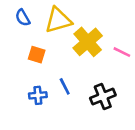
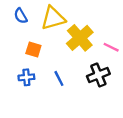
blue cross: (38, 95) -> (26, 77), moved
black cross: (103, 97) -> (98, 75), moved

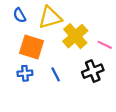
orange square: (33, 49) -> (31, 47), size x1.6

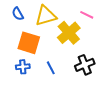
pink line: (105, 45) -> (87, 15), moved

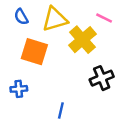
blue cross: (23, 67) -> (19, 89), moved
blue line: (51, 68) -> (61, 111), moved, turned 40

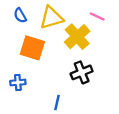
black cross: (102, 78) -> (82, 72), moved

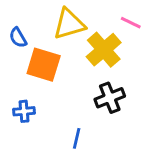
blue semicircle: (20, 15) -> (18, 38), moved

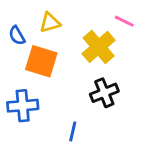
yellow triangle: (69, 24) -> (50, 23), moved, size x0.7
blue cross: (24, 111) -> (23, 106), size x1.5

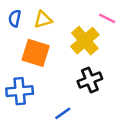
blue semicircle: (17, 35) -> (15, 18), moved, turned 42
blue line: (73, 131) -> (63, 113), turned 42

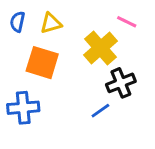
black cross: (90, 80) -> (121, 83), moved
blue line: (63, 113) -> (100, 111), moved

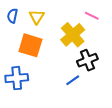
yellow triangle: (51, 23) -> (37, 17), turned -42

